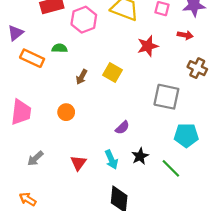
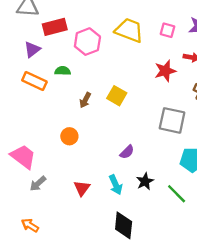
purple triangle: (15, 33) -> (32, 49), moved
red star: (148, 46) -> (165, 71), moved
pink trapezoid: (21, 112) -> (23, 157), moved, turned -60

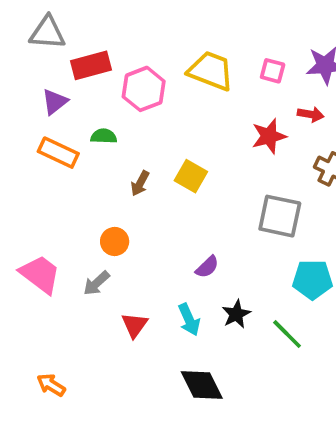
gray arrow: (38, 184) -> (96, 283), moved
black diamond: (124, 225) -> (202, 385), turned -32

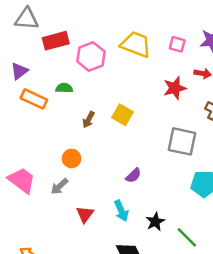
purple triangle: (55, 102) -> (19, 71), moved
black star: (236, 314) -> (155, 222), moved
green line: (287, 334) -> (187, 237), moved

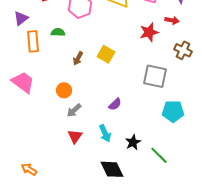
orange rectangle: (34, 99) -> (33, 41), turned 60
pink trapezoid: (22, 180) -> (23, 82), moved
gray arrow: (59, 186) -> (74, 110), moved

